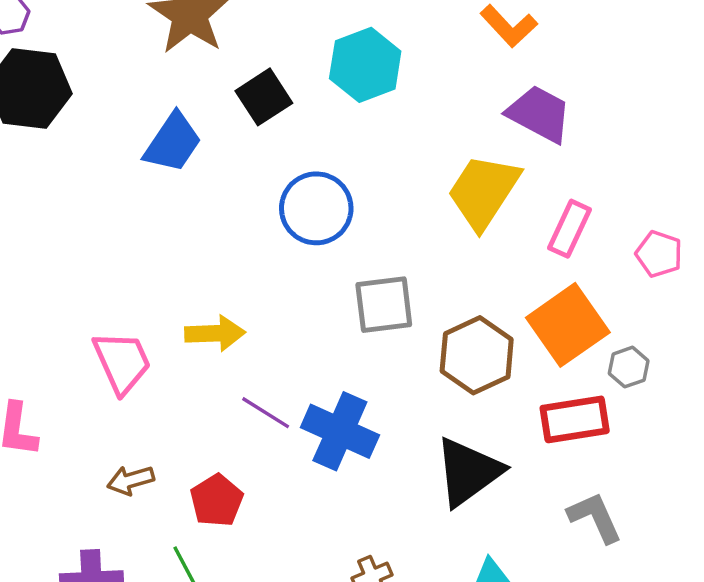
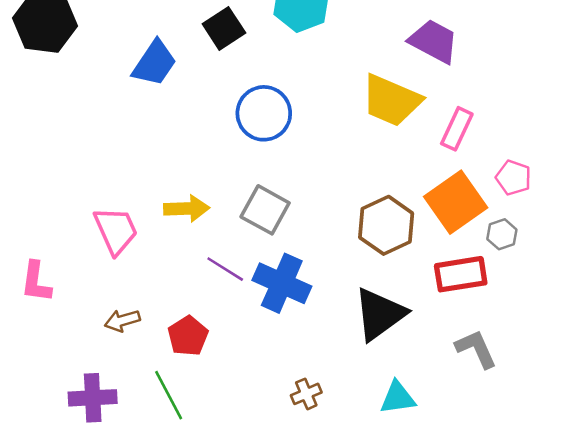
yellow trapezoid: (483, 191) -> (391, 100), turned -100
pink pentagon: (659, 254) -> (513, 178), moved
gray square: (384, 305) -> (265, 210), moved, turned 36

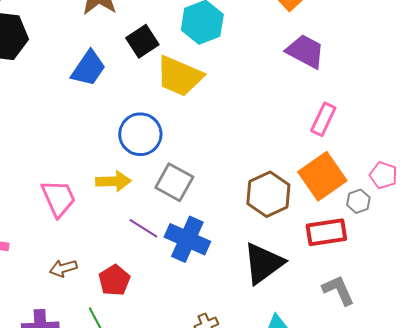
yellow trapezoid: (391, 100) -> (179, 76), moved
blue circle: (264, 113) -> (140, 134), moved
pink pentagon: (513, 178) -> (383, 175), moved

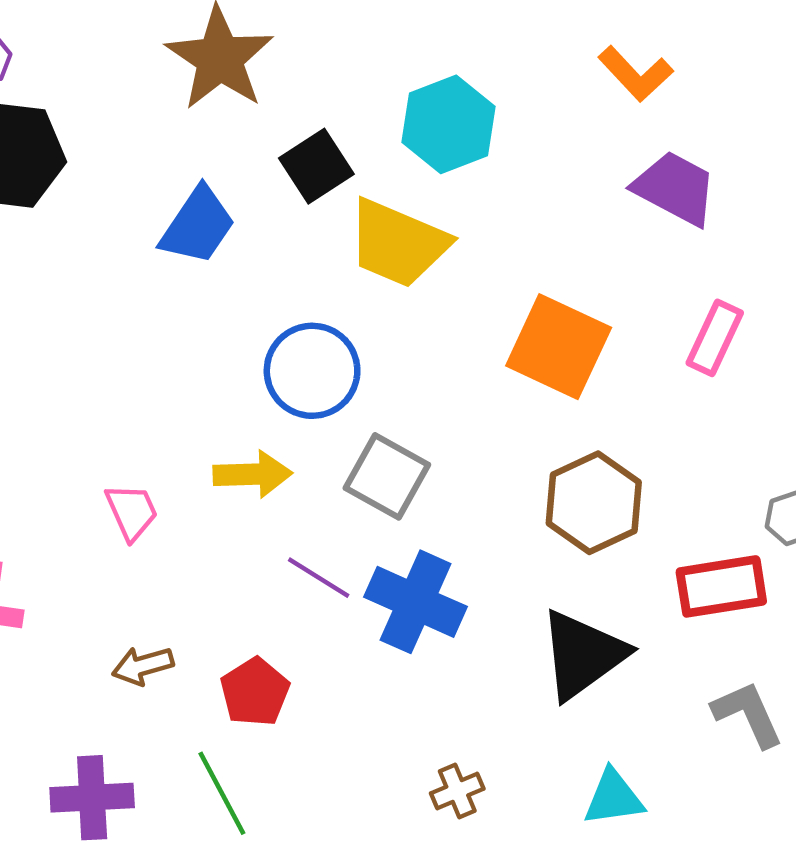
orange square: (322, 176) -> (559, 347), moved, turned -30
pink trapezoid: (58, 198) -> (132, 512), size x0.7

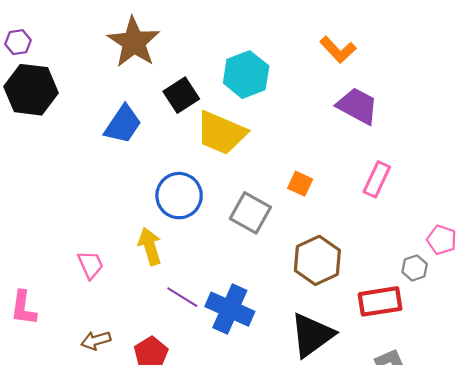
orange square: (559, 347) -> (300, 184), size x0.5
yellow arrow: (253, 474) -> (150, 246), turned -105
gray square: (387, 476) -> (250, 213), moved

